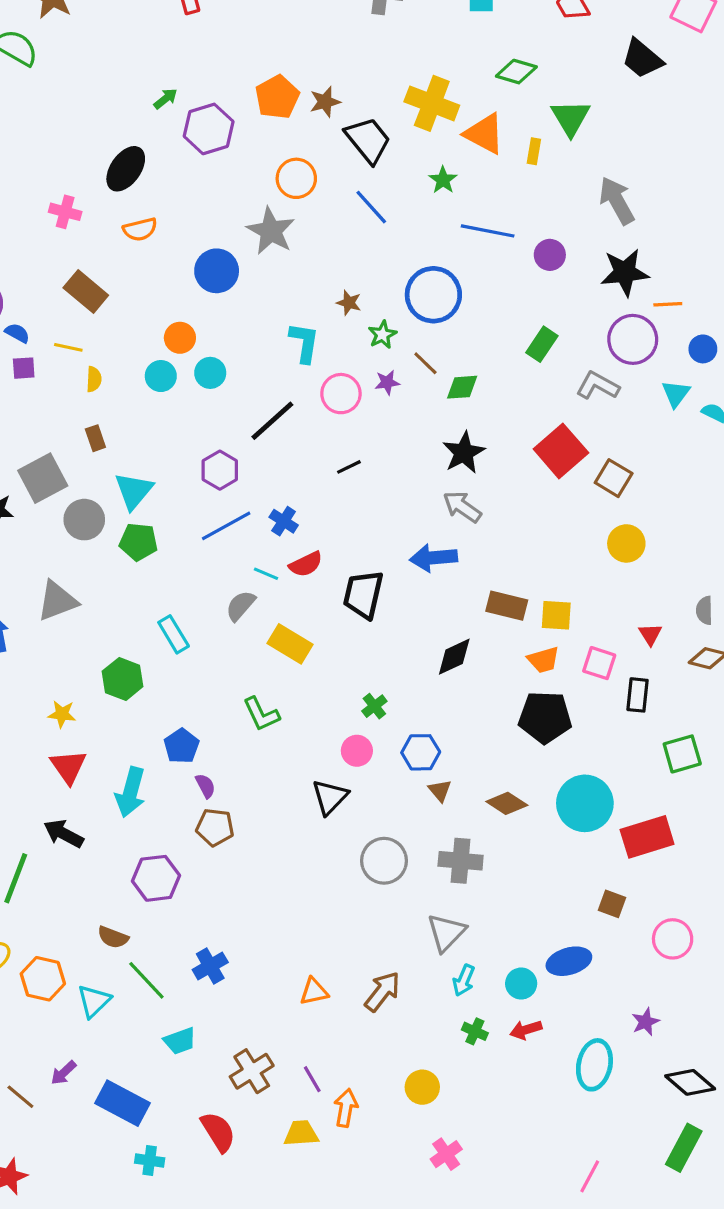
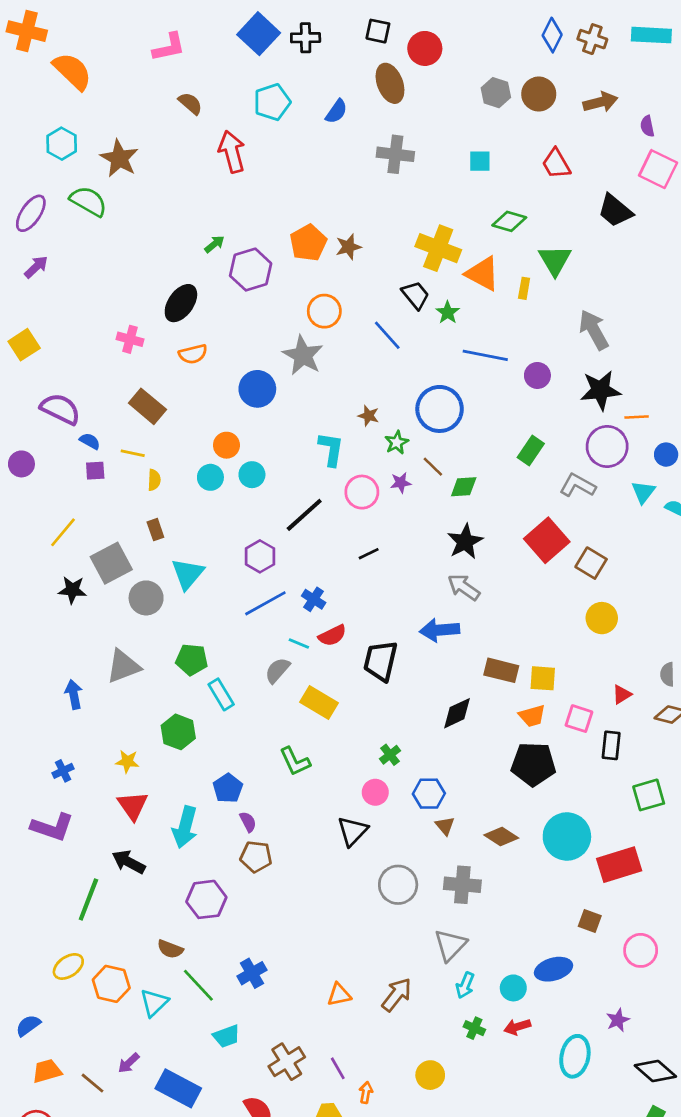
black trapezoid: (368, 140) -> (415, 295), moved, size x0.7
green pentagon: (138, 542) -> (192, 660), moved
red triangle: (650, 634) -> (622, 694), turned 30
orange arrow: (346, 1108) -> (366, 1092), size x0.7

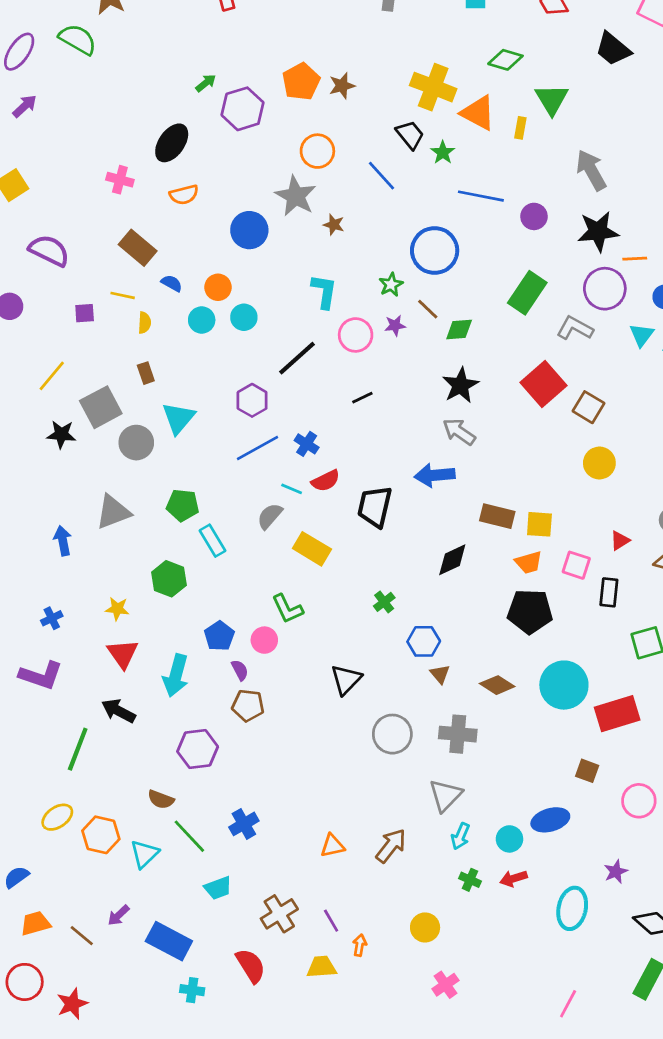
brown star: (369, 416) -> (334, 225), moved
blue semicircle: (90, 441) -> (172, 283), moved
green rectangle: (531, 451) -> (527, 293), size x1.4
pink circle: (375, 792) -> (264, 640), moved

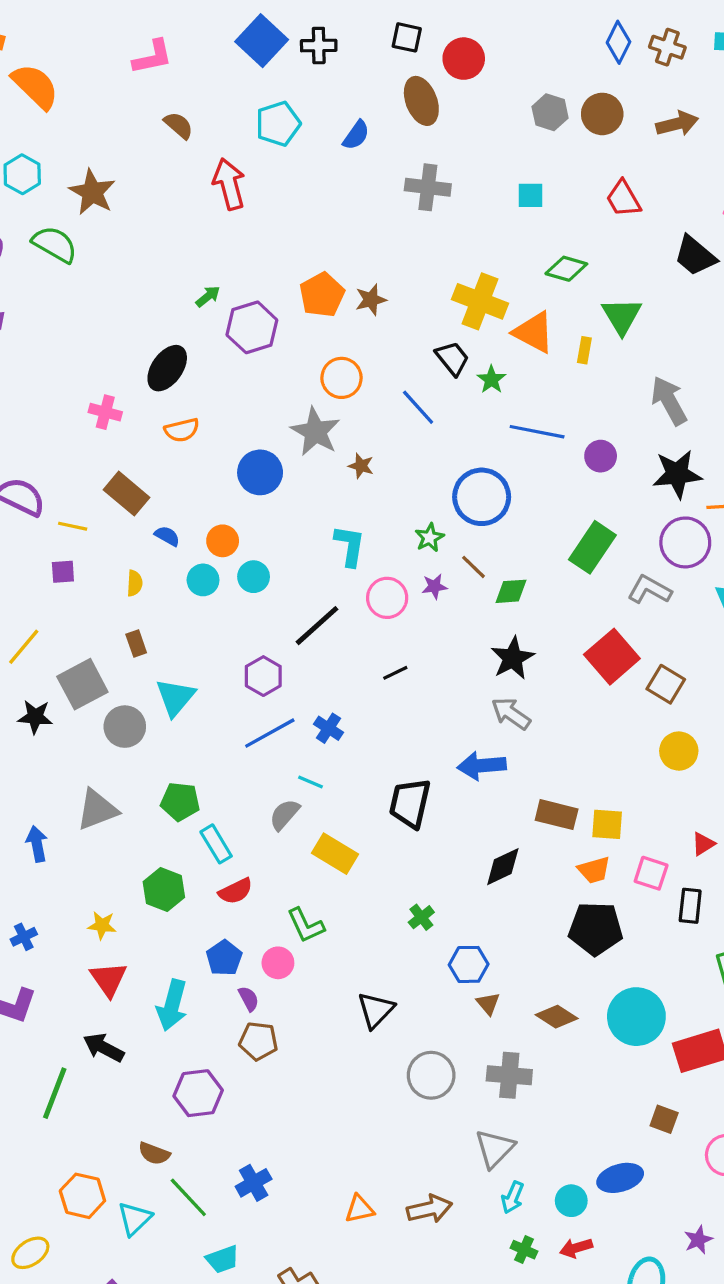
yellow line: (123, 295) -> (73, 526), moved
red semicircle: (326, 481) -> (236, 891), moved
yellow ellipse: (57, 817) -> (30, 1253), moved
brown arrow: (391, 846) -> (429, 1209), turned 39

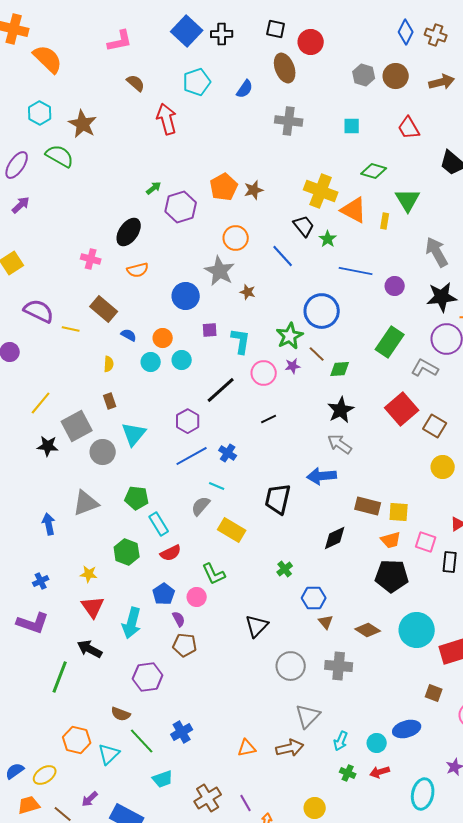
green star: (429, 538) -> (290, 336), size x1.5
purple square: (63, 572) -> (210, 330), moved
gray triangle: (495, 1149) -> (308, 716), moved

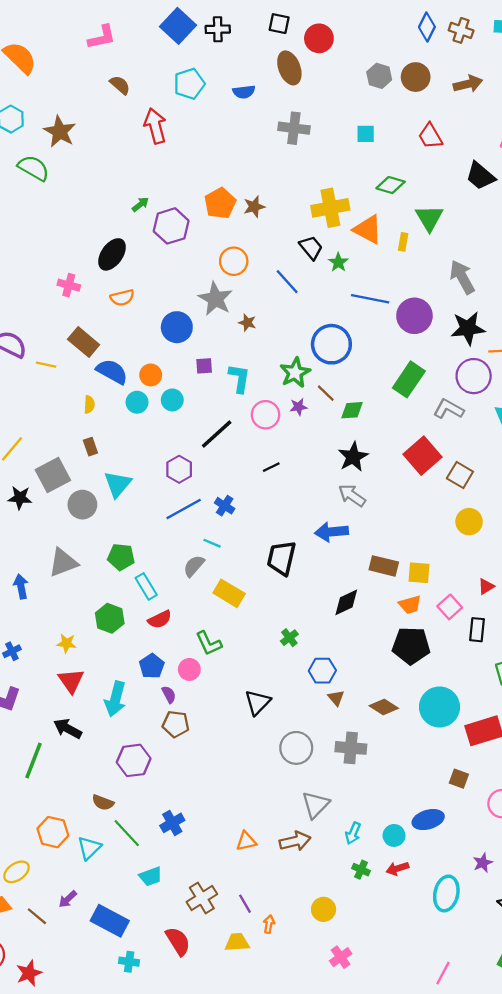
blue semicircle: (245, 89) -> (244, 92), turned 48
yellow cross: (321, 191) -> (330, 208), turned -32
purple circle: (395, 286) -> (414, 316), size x1.6
blue semicircle: (129, 335) -> (112, 372), size x1.8
pink square: (426, 542) -> (450, 607), turned 30

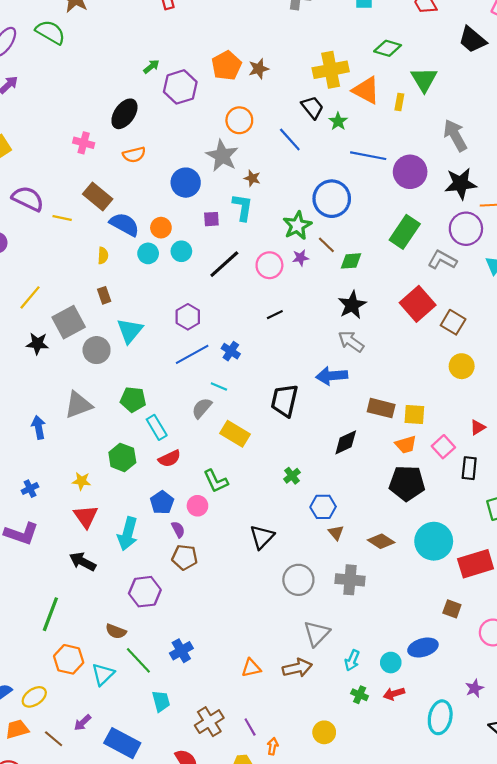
cyan L-shape: (239, 378) -> (243, 207), moved
black line: (217, 434) -> (224, 264), moved
green line: (34, 760) -> (50, 614), moved
cyan trapezoid: (151, 876) -> (161, 701), turned -85

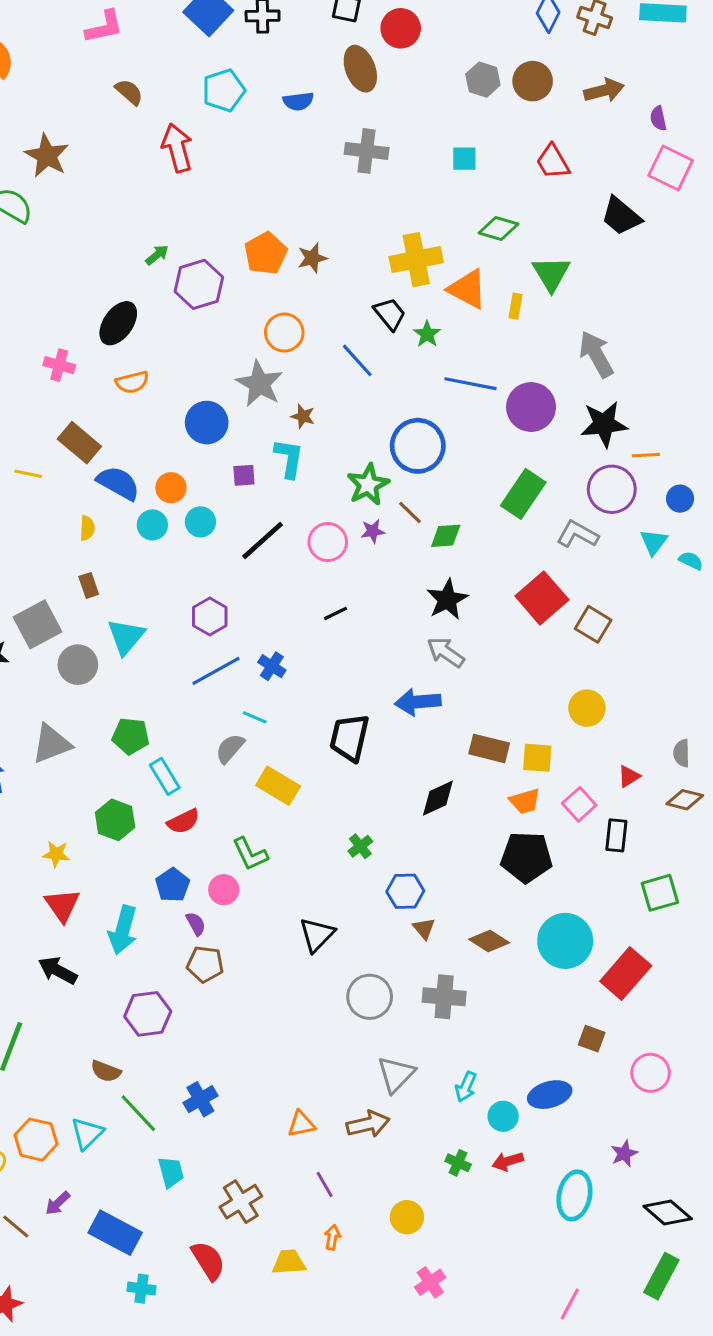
yellow circle: (462, 366) -> (587, 708), moved
red rectangle: (476, 564) -> (626, 973), turned -32
orange hexagon: (69, 659) -> (36, 1140), moved
cyan arrow: (352, 660) -> (466, 1087), moved
purple line: (250, 727) -> (325, 1185), moved

